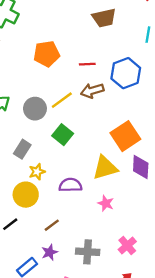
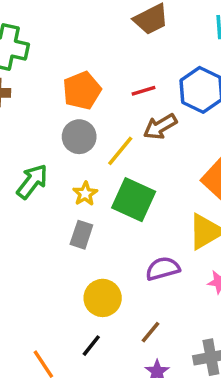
gray circle: (35, 109) -> (79, 137), moved
green square: (63, 135) -> (134, 200), size x1.4
yellow star: (37, 172) -> (85, 194), moved

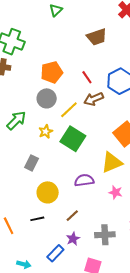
red line: (144, 91) -> (87, 77), turned 64
gray rectangle: (81, 235) -> (32, 163), moved
black line: (91, 346) -> (37, 219), turned 32

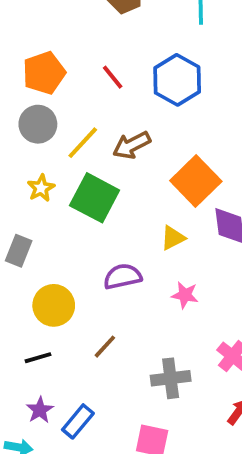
brown arrow: (94, 99) -> (132, 145), moved
yellow triangle: (112, 162) -> (173, 238), size x0.6
purple star: (73, 239) -> (40, 410), moved

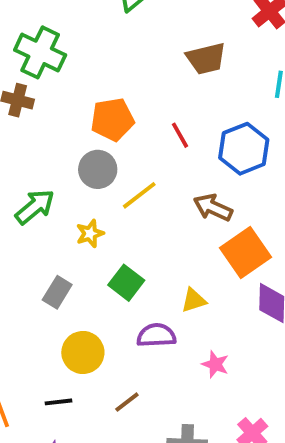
brown arrow: (132, 145) -> (213, 208), moved, turned 42
green square: (95, 198) -> (126, 283), moved, size x0.7
yellow triangle: (173, 238) -> (194, 300), moved

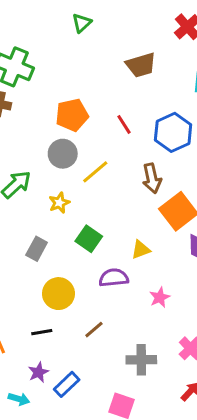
brown arrow: (213, 208) -> (152, 178), turned -124
pink star: (215, 364) -> (160, 297), turned 30

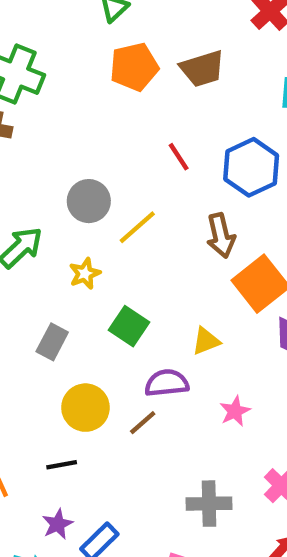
orange pentagon: (72, 115) -> (134, 67), moved
brown line: (94, 330) -> (143, 423), moved

